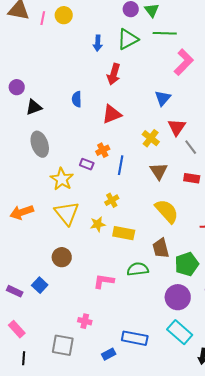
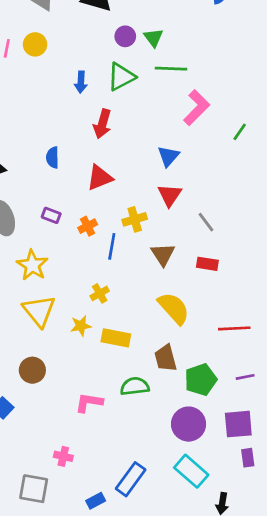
red triangle: (177, 127) -> (170, 195), moved
yellow cross: (151, 138) -> (135, 219), moved, turned 36
purple rectangle: (87, 164) -> (51, 215), moved
blue rectangle: (135, 338) -> (131, 479), turned -65

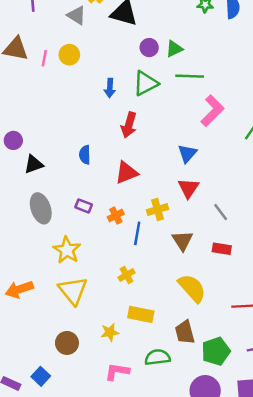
green triangle: (154, 38) -> (174, 49), turned 42
yellow star: (81, 326) -> (110, 332), moved

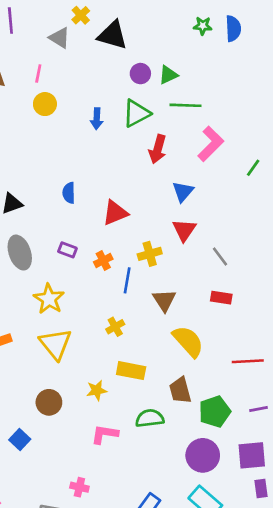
yellow circle: (69, 55) -> (45, 104), moved
pink line: (44, 58) -> (38, 74), moved
red arrow: (129, 125) -> (158, 149), moved
brown triangle: (182, 241) -> (164, 300), moved

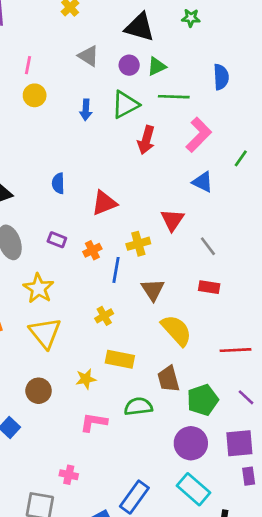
blue semicircle: (233, 28) -> (221, 77), moved
black triangle: (113, 35) -> (140, 27), moved
gray triangle: (60, 38) -> (88, 56), moved
blue triangle: (183, 192) -> (203, 182), moved, turned -45
purple line: (258, 409) -> (246, 397), turned 54

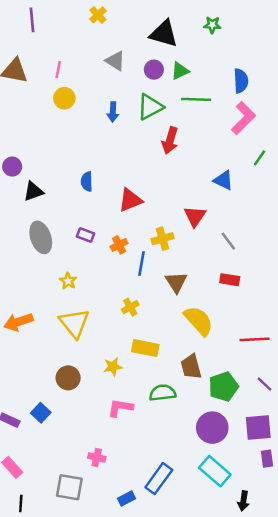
pink L-shape: (199, 135) -> (243, 118), moved
yellow star: (39, 288) -> (68, 281), size x0.6

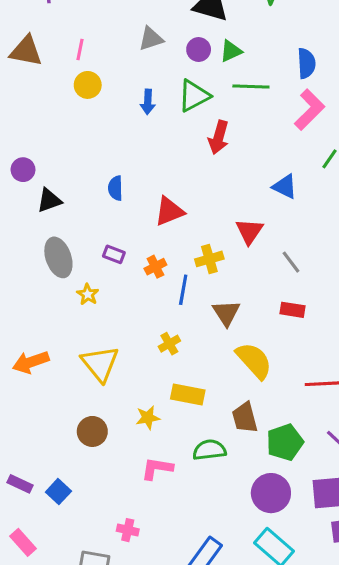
gray triangle: (115, 61) -> (151, 39), turned -50
yellow star: (68, 281) -> (88, 294), moved
blue square: (41, 413) -> (58, 492), moved

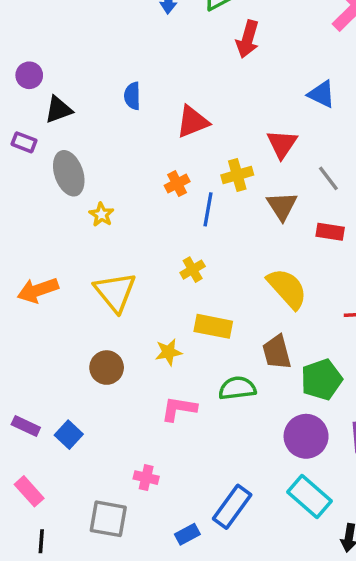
purple rectangle: (114, 254) -> (24, 142), moved
brown triangle: (226, 313) -> (282, 206), moved

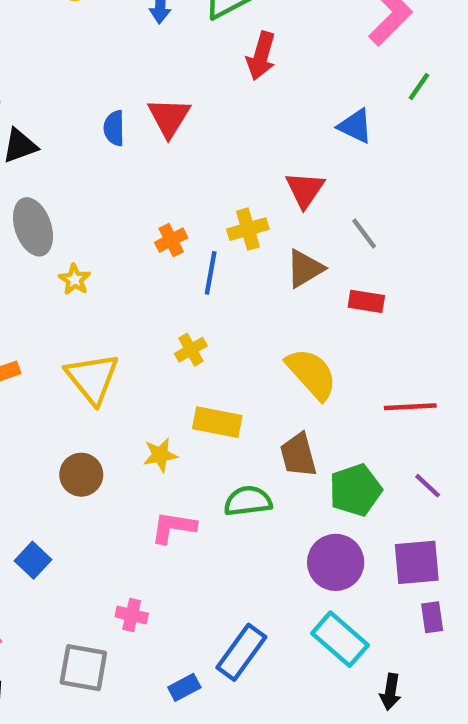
red triangle: (193, 122) -> (169, 117), moved, turned -36
brown triangle: (282, 206) -> (305, 269), turned 32

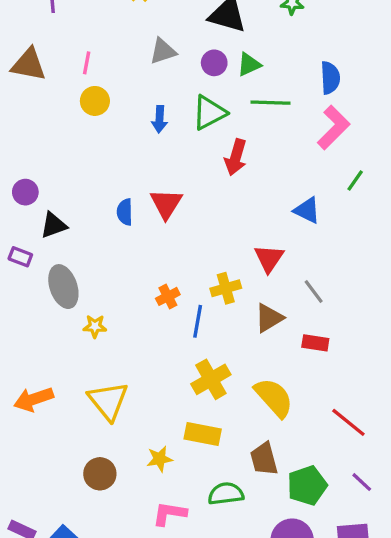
yellow star: (75, 280) -> (95, 326), turned -30
yellow cross: (191, 350) -> (211, 379), moved, size x1.6
red line: (410, 407) -> (348, 422), turned 42

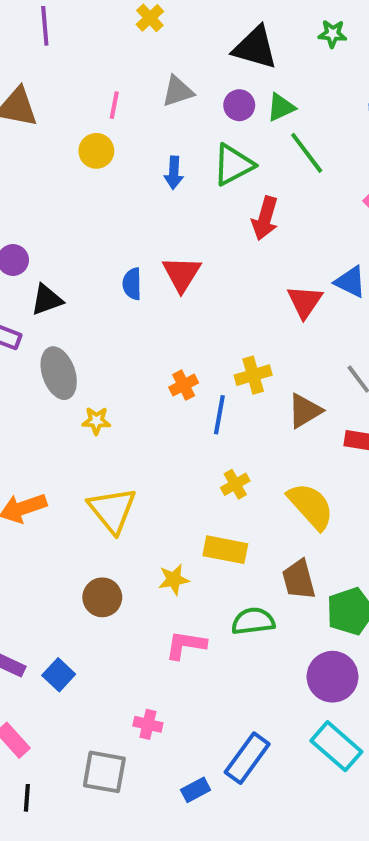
pink line: (87, 63) -> (114, 105), moved
green line: (271, 103) -> (307, 153), turned 51
red triangle: (269, 258) -> (305, 302), moved
yellow cross: (211, 379) -> (235, 484), size x0.6

